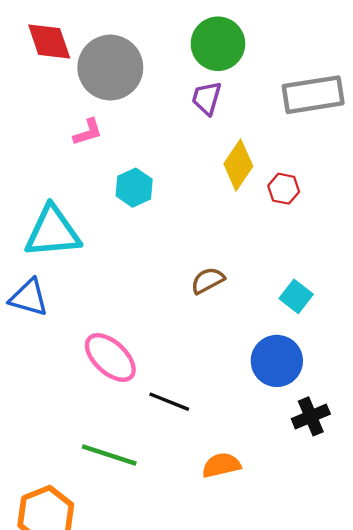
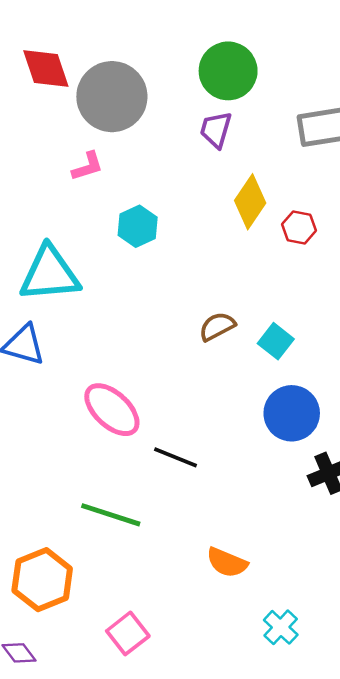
cyan square: (296, 296) -> (276, 341), moved
orange semicircle: (221, 465) -> (227, 562), moved, turned -144

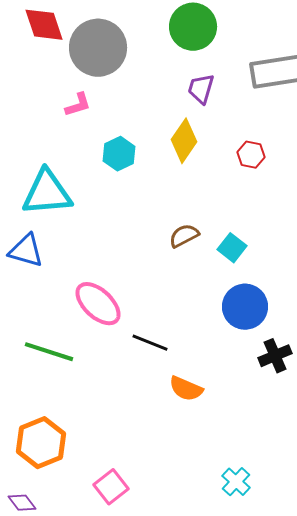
purple trapezoid: (216, 130) -> (201, 89), moved
yellow diamond: (250, 202) -> (184, 141), moved
green line: (111, 515) -> (49, 352), moved
orange semicircle: (227, 562) -> (186, 389), moved

